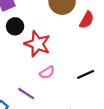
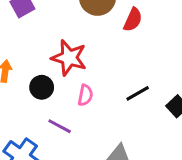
black circle: (15, 26) -> (42, 87), moved
pink semicircle: (47, 72) -> (85, 95), turned -42

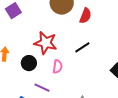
black line: (138, 93) -> (82, 47), moved

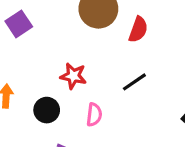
red star: (46, 43) -> (73, 76), size x0.7

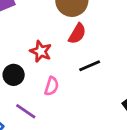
red semicircle: (138, 29) -> (77, 34), moved

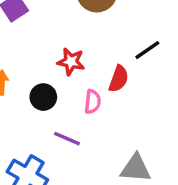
red semicircle: (77, 34) -> (119, 79), moved
black line: (90, 66) -> (147, 50), moved

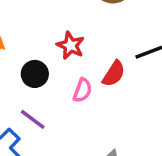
purple line: (67, 139) -> (33, 119), moved

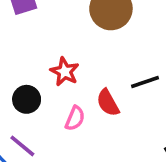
red semicircle: (114, 74) -> (108, 103), turned 116

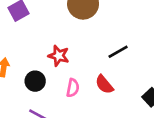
red semicircle: (108, 103) -> (104, 84), moved

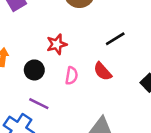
red star: (59, 56) -> (57, 44), turned -30

